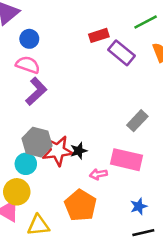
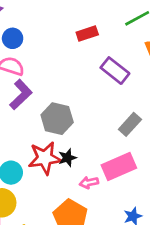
purple rectangle: (121, 53) -> (115, 71), moved
gray hexagon: (37, 142) -> (57, 119), moved
pink rectangle: (126, 160) -> (119, 166), turned -36

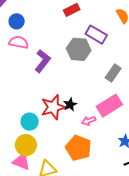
purple L-shape: (21, 95) -> (43, 61), moved
gray hexagon: (57, 119) -> (79, 49), moved

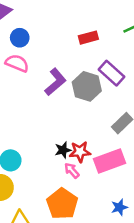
purple L-shape: (43, 61) -> (55, 82), moved
red star: (53, 107) -> (80, 152), moved, size x0.7
pink arrow: (89, 121) -> (72, 171), moved, turned 56

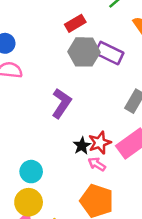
purple L-shape: (55, 82) -> (61, 103), moved
gray hexagon: (87, 86) -> (84, 52), moved

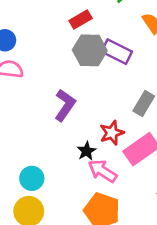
red star: (100, 143) -> (112, 133), moved
pink arrow: (97, 164) -> (103, 171), size x1.5

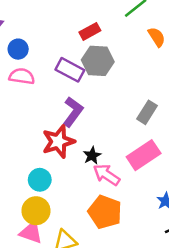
purple rectangle: (117, 52) -> (70, 70), moved
red star: (112, 133) -> (58, 142), moved, size x1.4

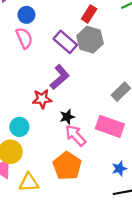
red rectangle: (90, 31) -> (89, 14), turned -42
pink semicircle: (22, 76) -> (24, 38), turned 45
red star: (58, 142) -> (42, 99), size x0.7
pink rectangle: (144, 155) -> (110, 126), turned 40

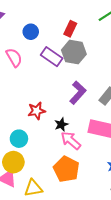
blue circle: (26, 15) -> (31, 32), moved
purple L-shape: (60, 77) -> (78, 93), moved

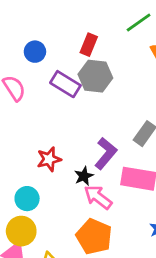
purple L-shape: (78, 93) -> (106, 153), moved

